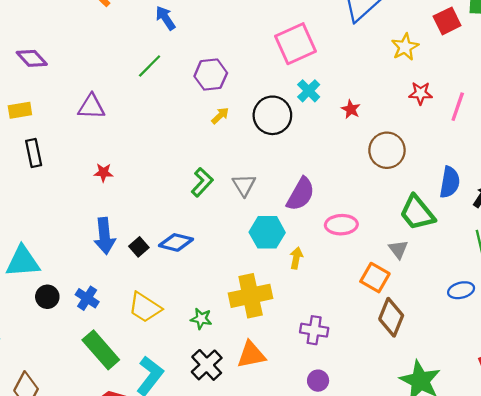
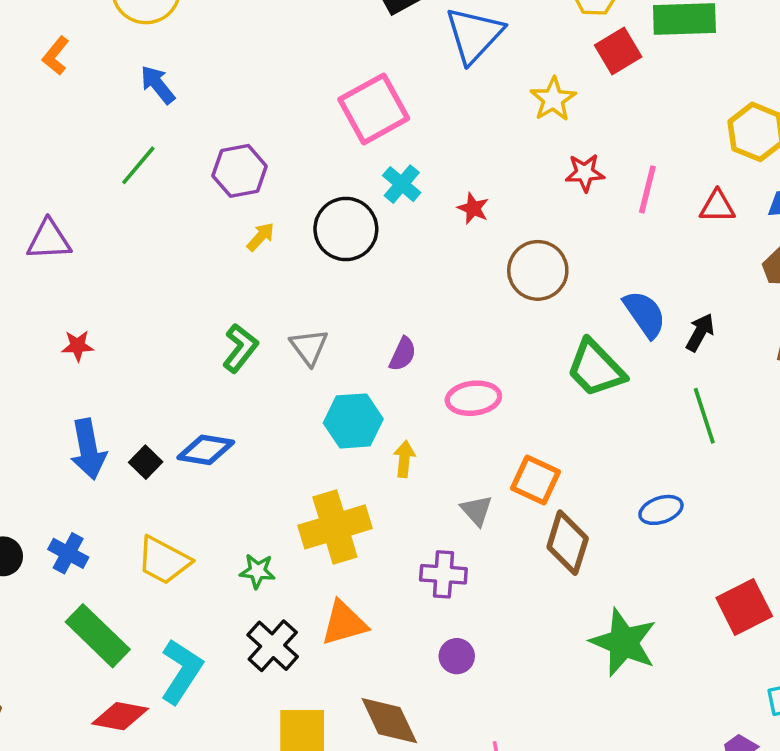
blue semicircle: (450, 182) -> (645, 314), turned -40
purple semicircle: (301, 194) -> (403, 354), size x0.6
gray triangle: (398, 249) -> (477, 510), moved
blue ellipse: (461, 290) -> (661, 510), moved

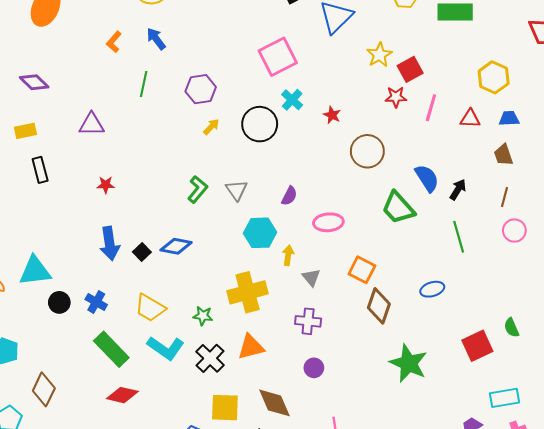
red square: (618, 51) -> (410, 69), moved
orange L-shape: (56, 56) -> (114, 42), moved
green line: (138, 165) -> (144, 84), turned -30
gray triangle: (477, 510) -> (311, 277), moved
cyan L-shape: (181, 671) -> (166, 348), moved, turned 90

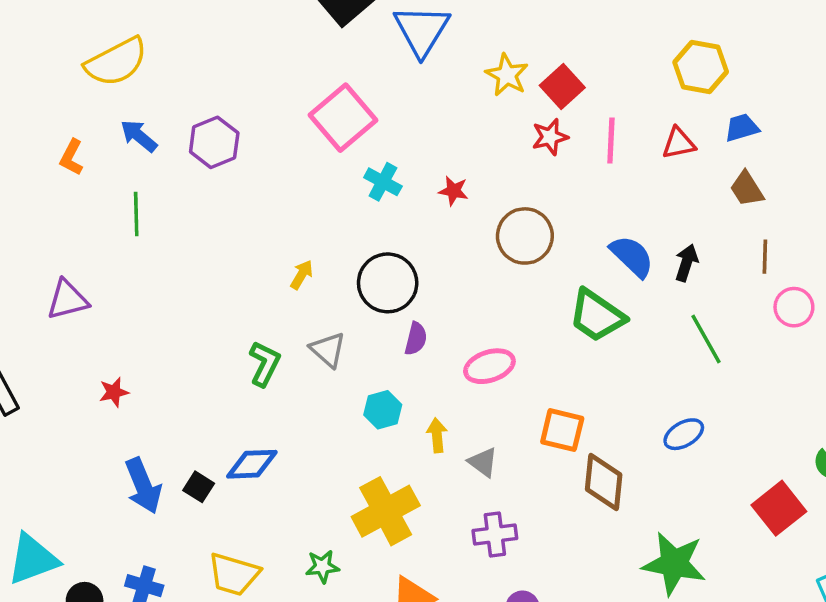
purple hexagon: (201, 89) -> (214, 142), moved
black circle: (260, 124) -> (388, 283), moved
yellow arrow: (211, 127) -> (302, 275), moved
cyan hexagon: (260, 233) -> (383, 410), size x0.7

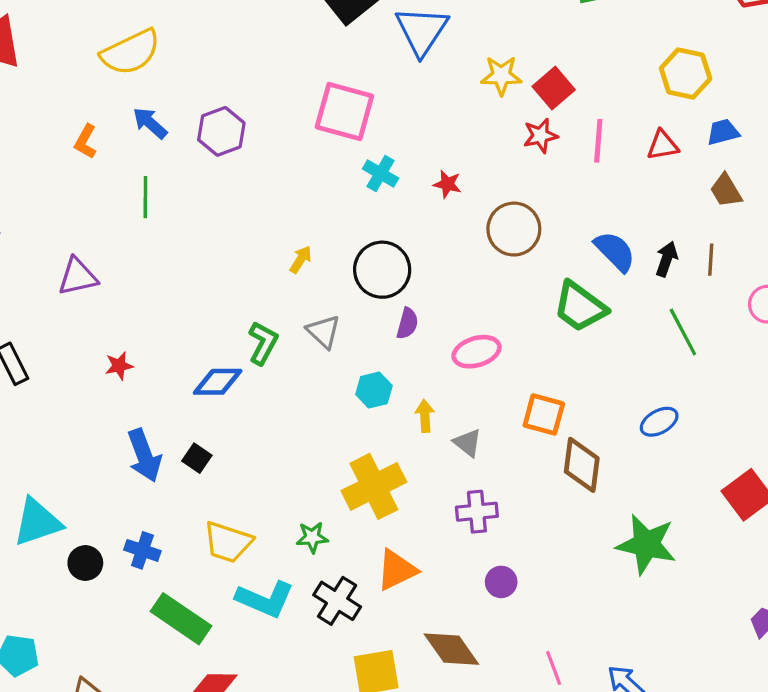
yellow star: (507, 75) -> (501, 76), turned -30
pink square: (343, 118) -> (344, 111), turned -36
brown line: (765, 257) -> (711, 260), moved
blue diamond: (252, 464) -> (218, 382), moved

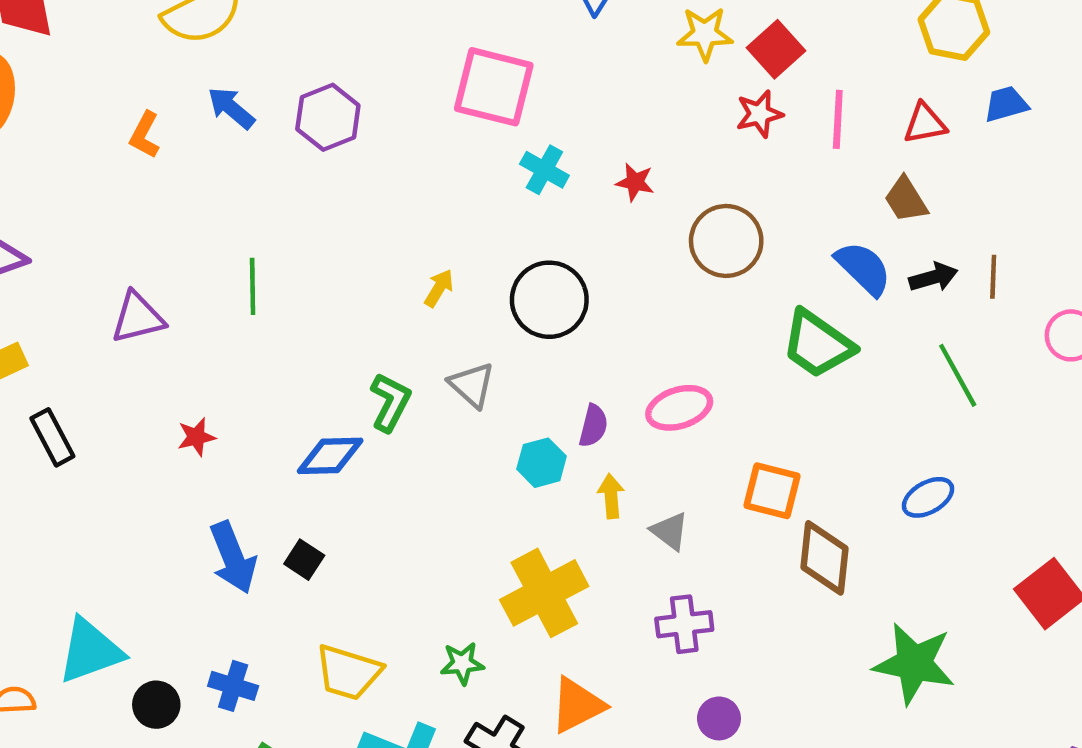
brown trapezoid: (726, 191) -> (906, 200), moved
green line: (145, 197) -> (253, 286), moved
black arrow: (667, 259) -> (933, 277), turned 56
purple semicircle: (407, 323) -> (593, 426), moved

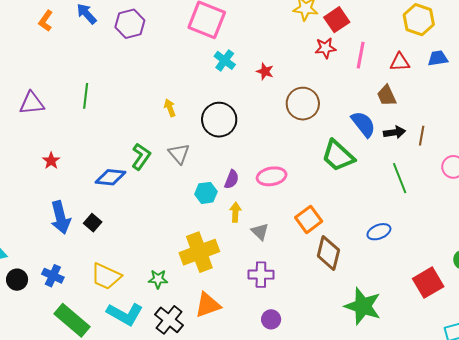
yellow arrow: (439, 288) -> (170, 108), turned -60
red star: (196, 437) -> (51, 161), turned -30
orange square: (772, 491) -> (309, 219), turned 32

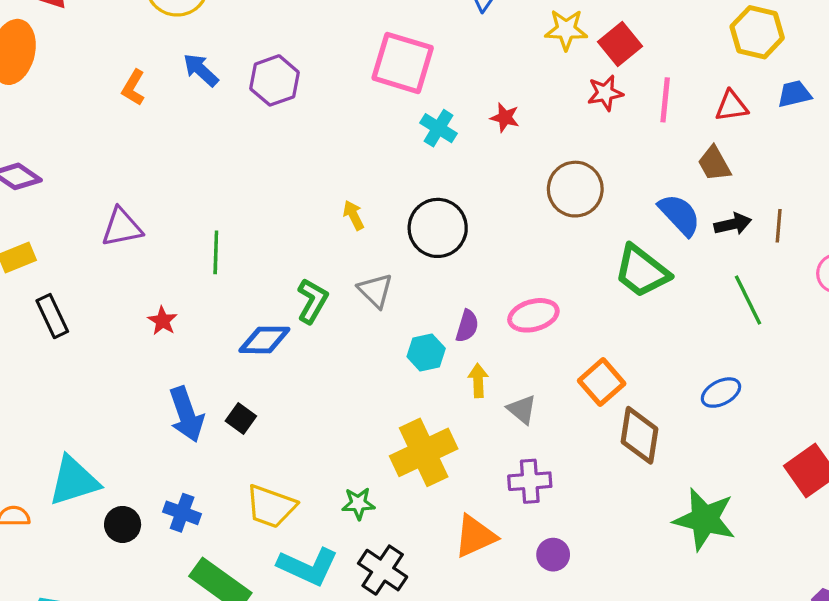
red star: (265, 71) -> (505, 117), moved
green line: (86, 96) -> (216, 252), moved
orange triangle: (208, 305) -> (475, 536), moved

